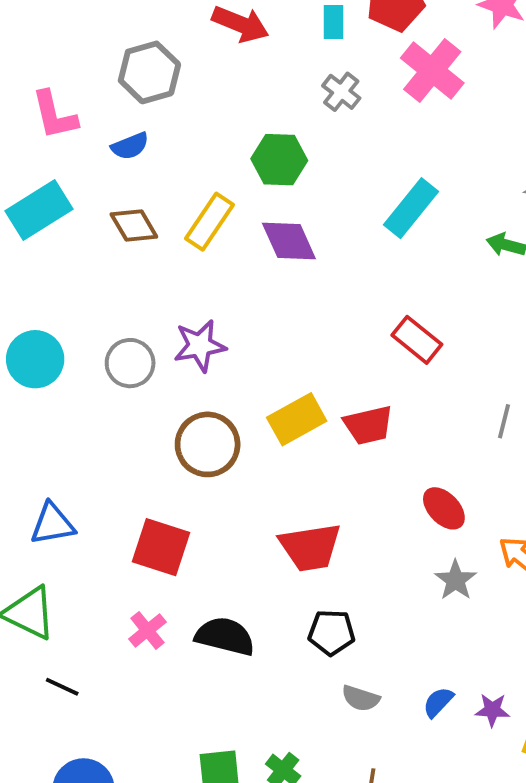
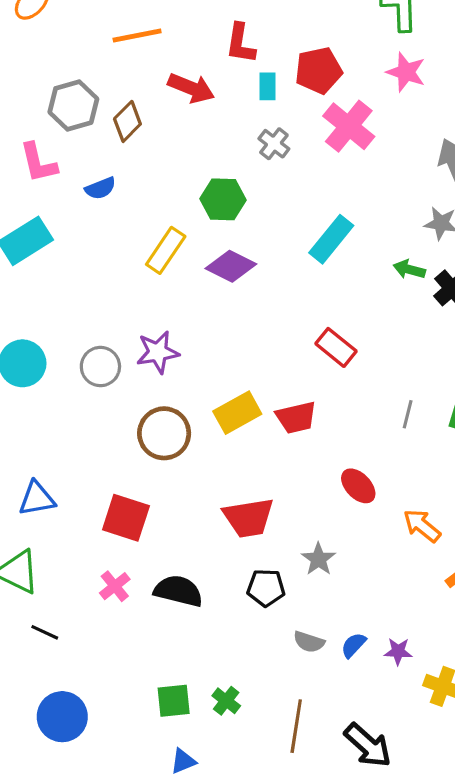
gray hexagon: (149, 72) -> (73, 105), moved
brown diamond: (134, 226) -> (127, 121), moved, turned 75
purple diamond: (289, 241) -> (231, 266), turned -39
gray star: (456, 580) -> (318, 559), moved
gray semicircle: (361, 698) -> (309, 642), moved

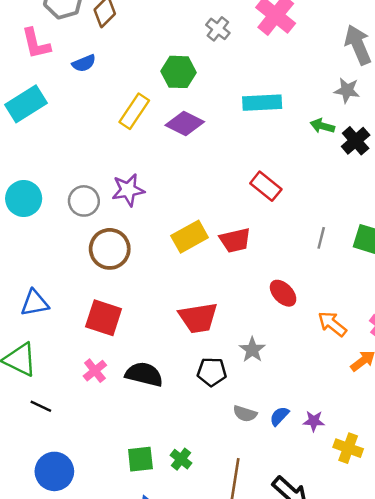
cyan rectangle: (331, 239) -> (262, 103), turned 48
brown circle: (164, 433) -> (110, 249), moved

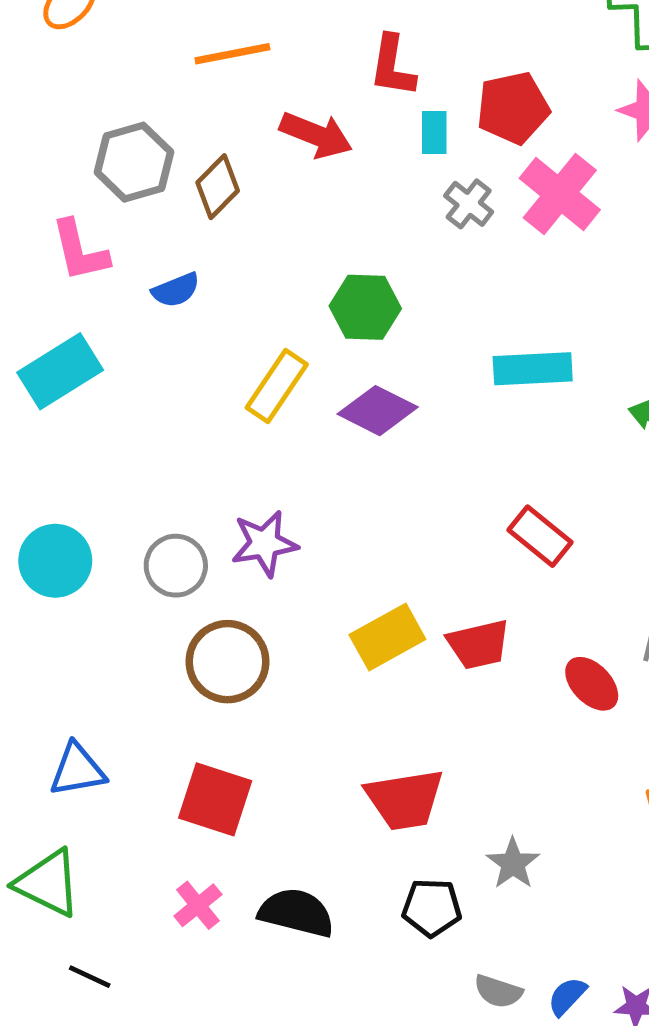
gray cross: (218, 29) -> (469, 204), moved
red ellipse: (283, 293) -> (592, 684), moved

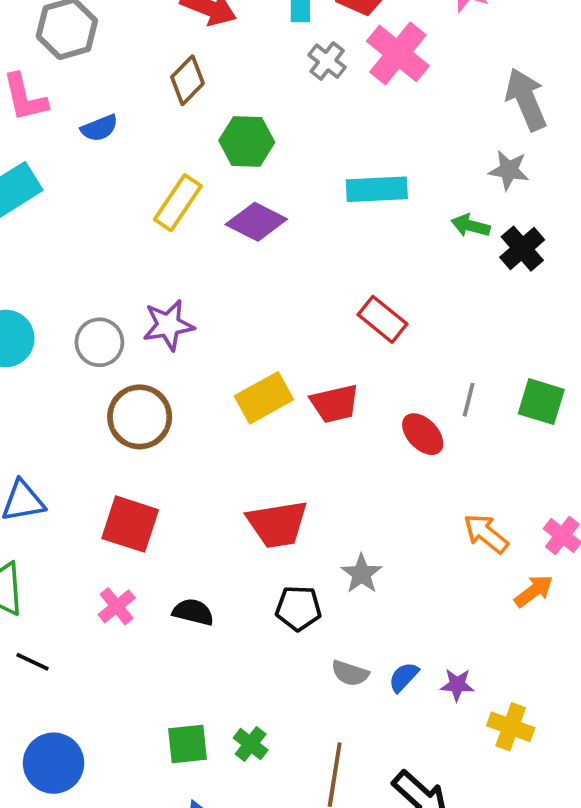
brown diamond: (218, 187) -> (187, 80), moved
black semicircle: (296, 913) -> (193, 612), size x0.7

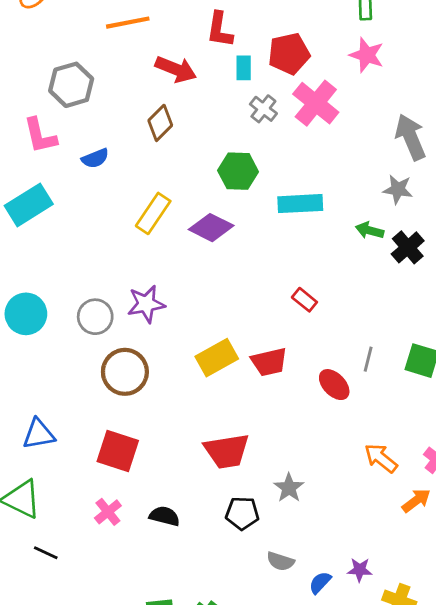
green hexagon: (247, 141) -> (238, 171), moved
red rectangle: (383, 319) -> (304, 300), size x0.7
blue semicircle: (404, 677) -> (320, 583), moved

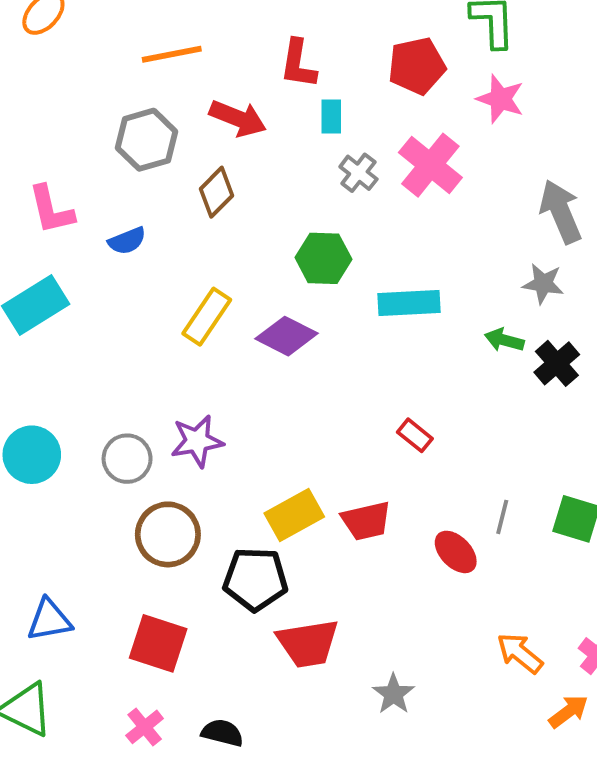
red pentagon: (289, 54) -> (417, 66), moved
gray hexagon: (71, 85) -> (146, 140), moved
black pentagon: (242, 513) -> (255, 579), moved, size x1.4

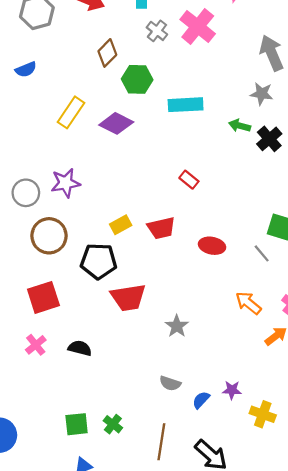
brown diamond: (217, 192) -> (107, 53), moved
yellow rectangle: (294, 515) -> (121, 225), size x0.7
gray line: (502, 517) -> (262, 253), moved, turned -54
red ellipse: (456, 552) -> (212, 246), turned -35
red square: (158, 643) -> (43, 297), turned -36

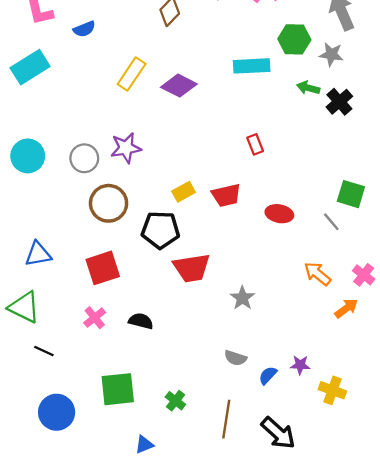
green hexagon: (137, 79) -> (294, 39), moved
red rectangle: (189, 180) -> (255, 144), turned 30
green square: (77, 424) -> (118, 389), moved, size x1.4

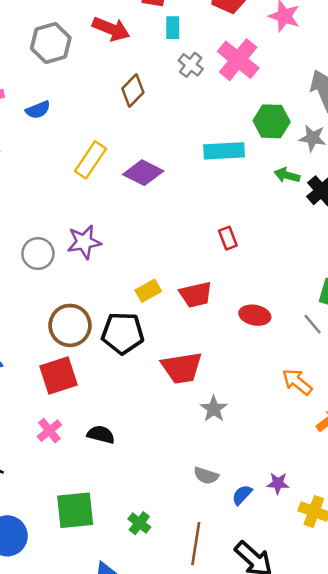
brown circle: (109, 203) -> (70, 325), moved
red trapezoid: (192, 268) -> (182, 368), moved

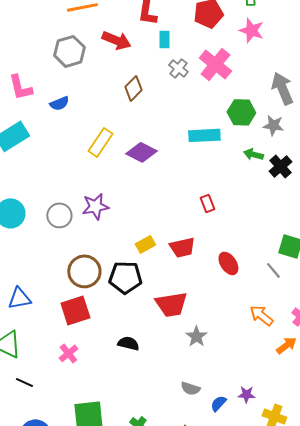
red ellipse: (255, 315) -> (228, 263), turned 45
black semicircle: (101, 434) -> (128, 343), moved

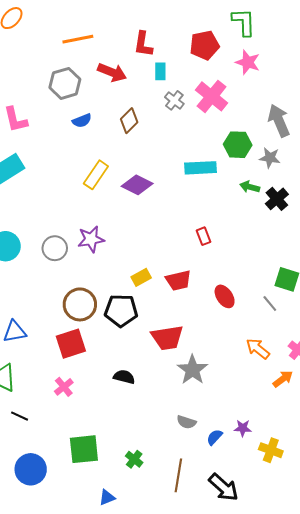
blue semicircle: (59, 103) -> (82, 121), moved
gray star: (196, 336) -> (192, 370), size x1.4

